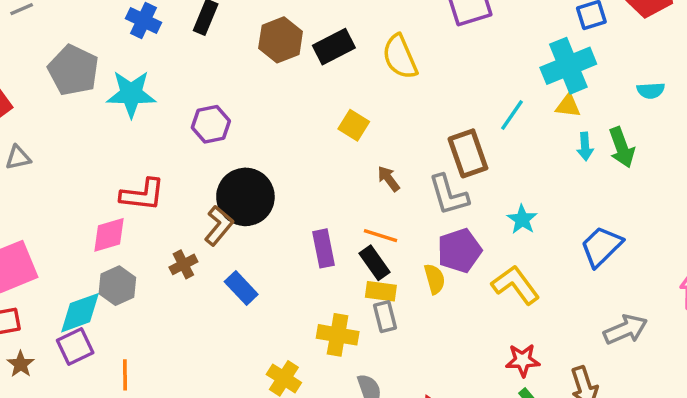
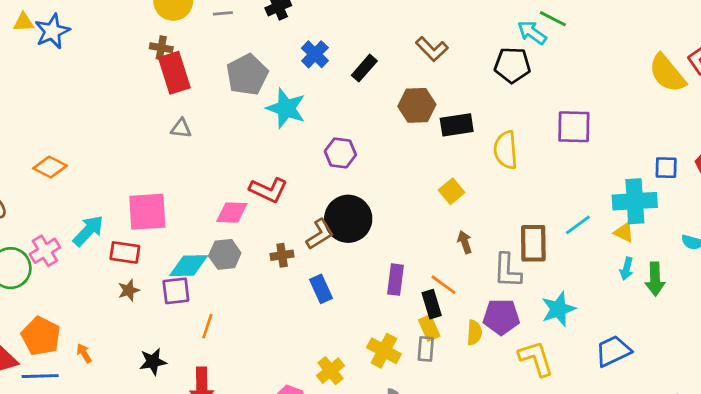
cyan star: (522, 219) -> (558, 309), size x1.4
yellow rectangle: (381, 291) -> (429, 328), turned 40

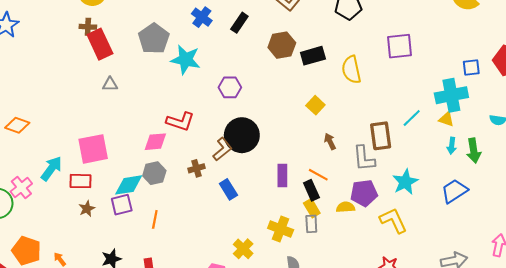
orange line: (207, 326) -> (155, 219), moved
yellow semicircle: (474, 333) -> (346, 207), turned -90
blue trapezoid: (613, 351) -> (454, 191), moved

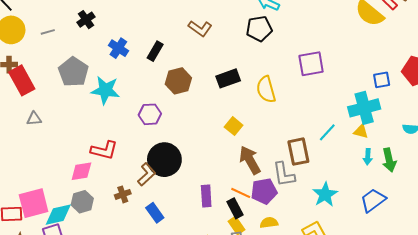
brown hexagon: (282, 45) -> (178, 81), moved
brown arrow: (330, 141) -> (250, 160), size x1.8
pink square: (93, 149) -> (34, 203), moved
purple pentagon: (364, 193) -> (264, 191), moved

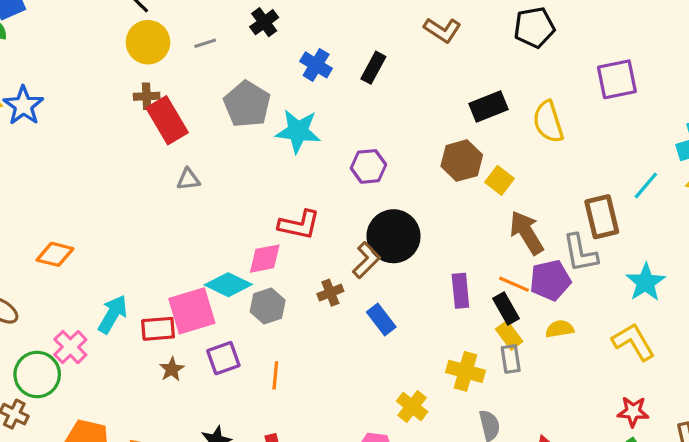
brown hexagon: (178, 81) -> (462, 161), moved
cyan diamond: (58, 215) -> (228, 285), moved, turned 40

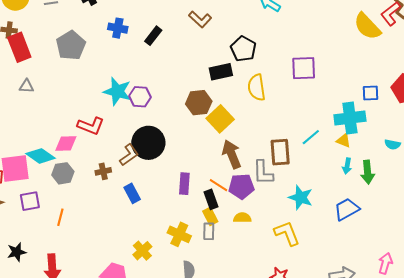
black pentagon: (534, 27) -> (243, 49), moved, turned 30
blue cross: (316, 65) -> (118, 28), turned -30
cyan star: (298, 131) -> (117, 91), moved
yellow square: (499, 180) -> (220, 119), size x1.5
cyan star: (646, 282) -> (301, 197), turned -30

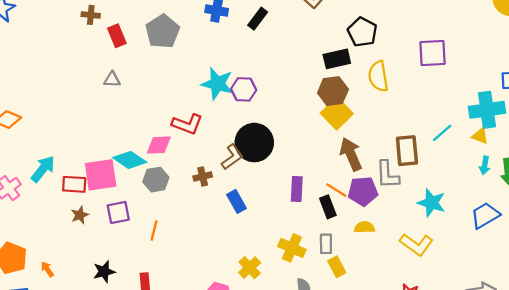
red rectangle: (19, 47) -> (117, 36), moved, size x0.7
brown hexagon: (199, 103) -> (333, 91), moved
yellow rectangle: (210, 216) -> (337, 267), moved
yellow L-shape: (287, 233) -> (416, 244), turned 148

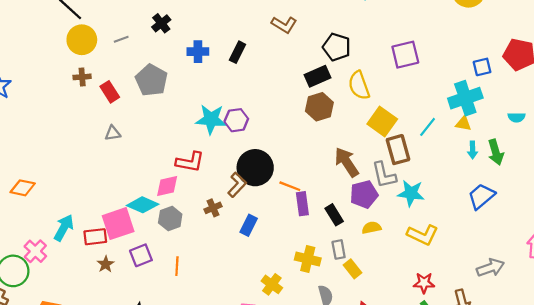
yellow square: (337, 113) -> (382, 121), moved
orange line: (336, 190) -> (290, 186), moved
blue rectangle: (237, 201) -> (249, 225), turned 66
cyan star: (432, 203) -> (411, 193), moved

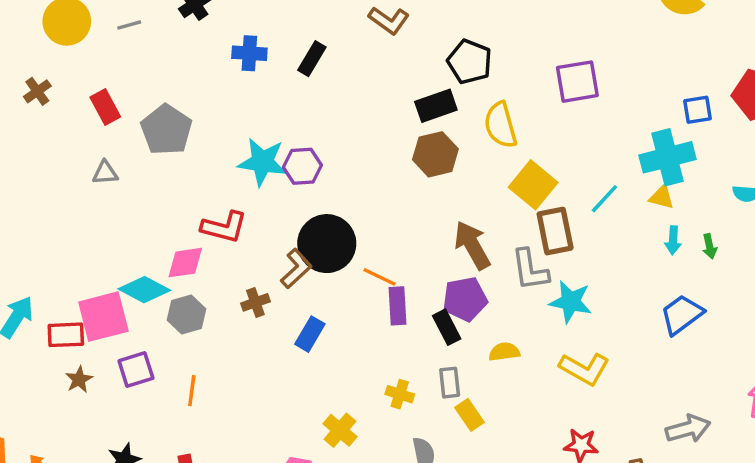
brown cross: (82, 77) -> (37, 91), moved, turned -35
gray pentagon: (151, 80) -> (166, 130), moved
green arrow: (496, 152) -> (710, 246), size x0.6
purple pentagon: (364, 194) -> (465, 299), moved
yellow cross: (308, 259) -> (400, 394), size x0.7

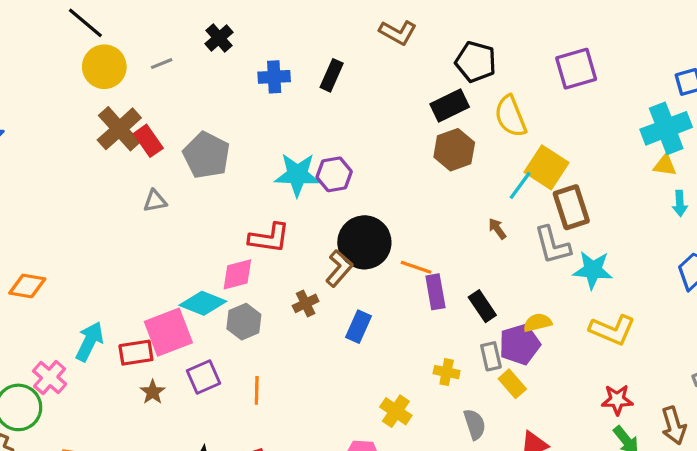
brown cross: (37, 91) -> (119, 129), moved, size x1.8
cyan line: (604, 199) -> (520, 185), moved
brown arrow: (472, 245) -> (497, 229), size x0.5
purple pentagon: (465, 299) -> (520, 344), moved

